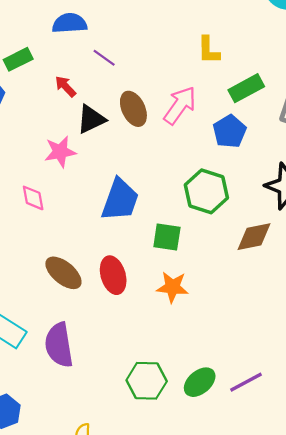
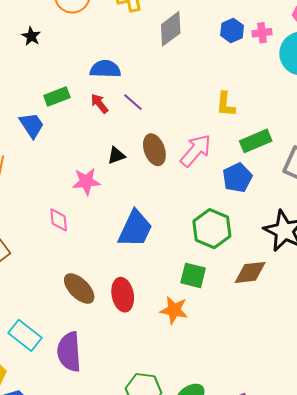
red arrow: (65, 86) -> (99, 104), moved
black triangle: (91, 119) -> (116, 155), size x0.7
green square: (167, 237) -> (193, 275), moved

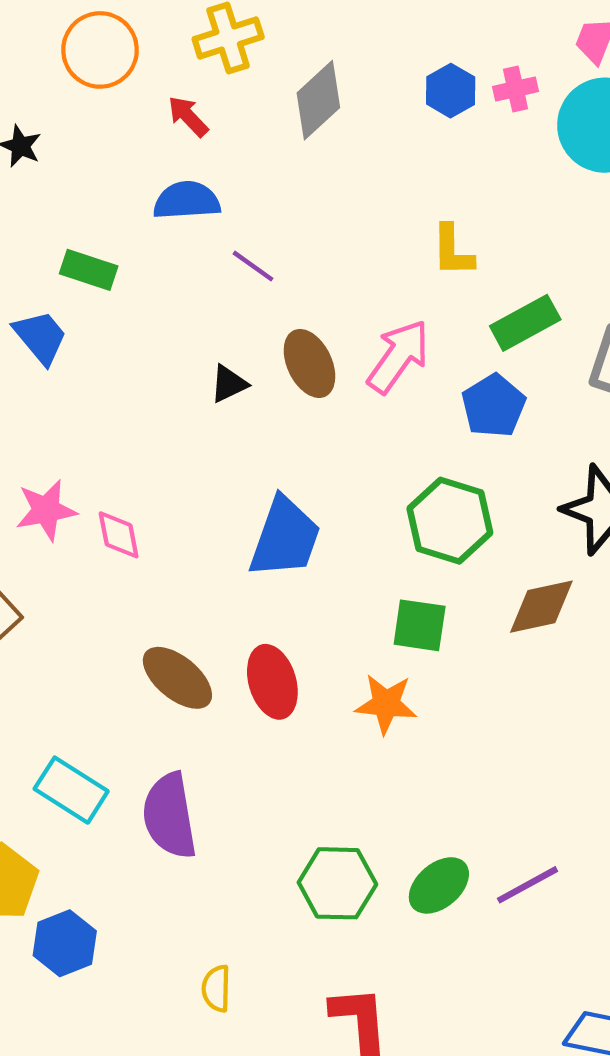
green rectangle: (57, 96) -> (89, 270), turned 45
red arrow: (99, 104) -> (188, 116), moved
pink star: (86, 181) -> (46, 510), moved

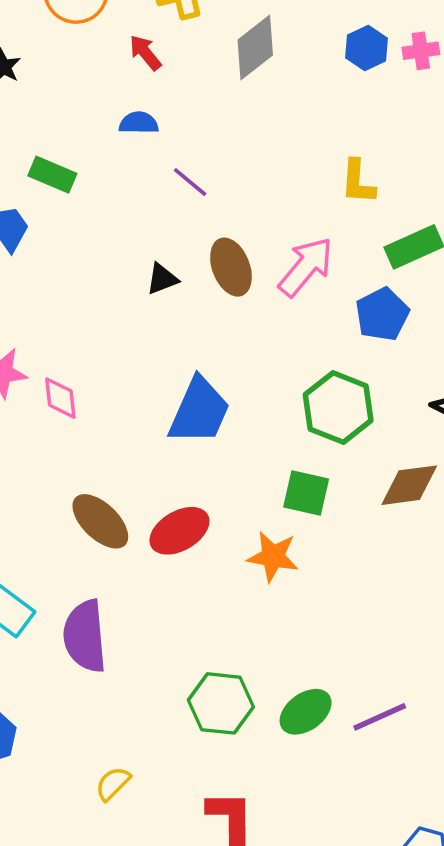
blue semicircle: (187, 201) -> (139, 123), size x0.7
red ellipse: (272, 682) -> (179, 531), turned 72
yellow semicircle: (216, 989) -> (113, 784), turned 39

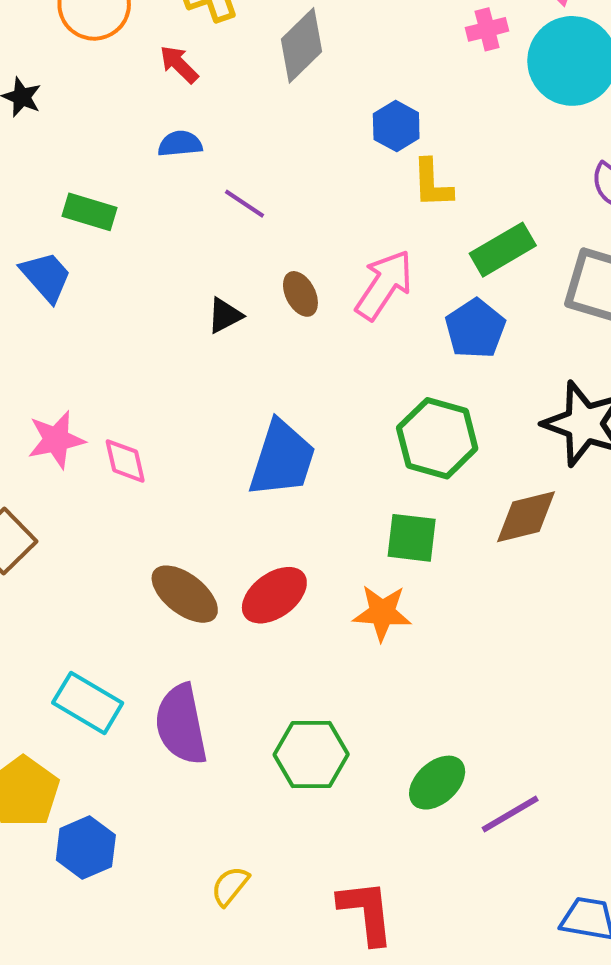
blue hexagon: (366, 48) -> (396, 126), moved
brown ellipse: (231, 267) -> (300, 294), size x0.7
green hexagon: (221, 703) -> (311, 755), moved
purple line: (380, 717) -> (510, 814), moved

